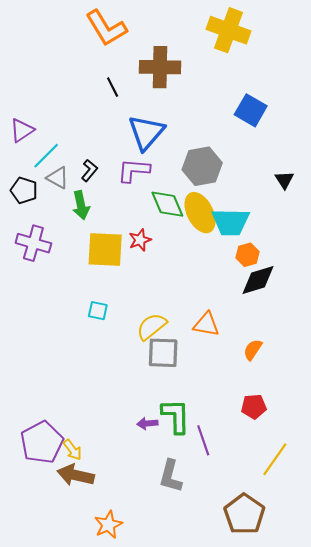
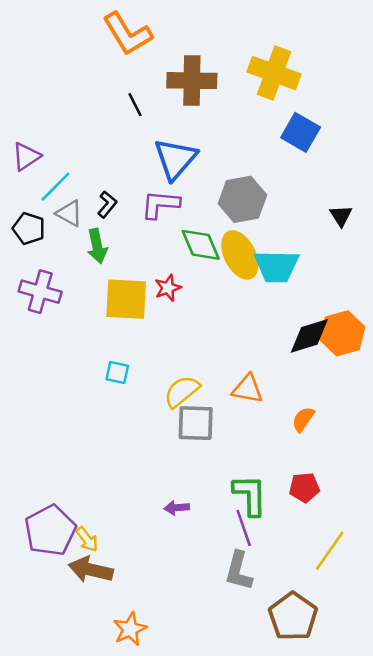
yellow cross: (228, 30) -> (274, 73), moved
orange hexagon: (247, 255) -> (342, 333), moved, size x1.6
green L-shape: (176, 416) -> (250, 495), moved
gray L-shape: (171, 476) -> (239, 571), moved

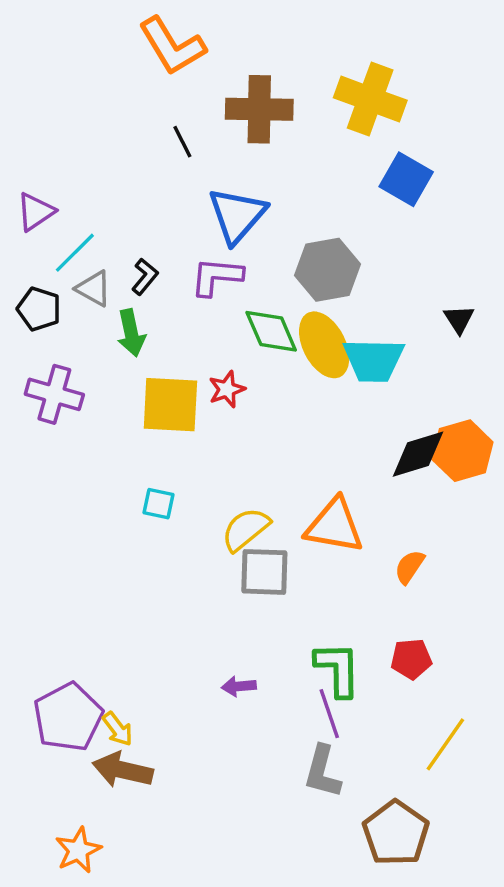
black triangle: (341, 216) -> (459, 319), moved
orange triangle: (247, 389) -> (334, 526), size x1.4
orange star: (130, 629) -> (78, 850), moved

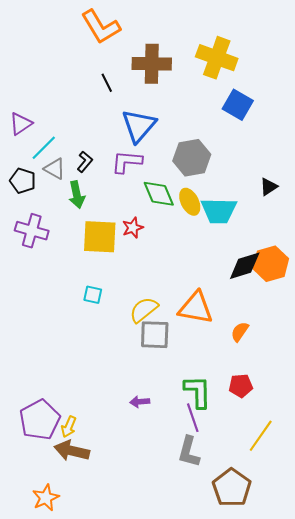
black triangle: (459, 319) -> (269, 187), turned 30
yellow ellipse: (324, 345) -> (190, 202), size x0.7
yellow arrow: (118, 729) -> (69, 427), turned 60

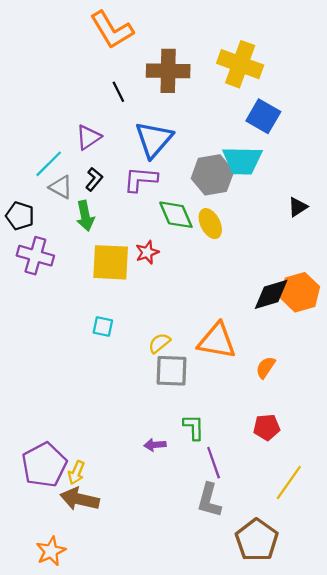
purple triangle: (21, 124) -> (89, 137), moved
black pentagon: (23, 181) -> (20, 216), moved
cyan trapezoid: (219, 211) -> (242, 160), moved
yellow semicircle: (144, 310) -> (159, 343), size x0.7
green L-shape: (198, 392) -> (194, 427), moved, size x0.7

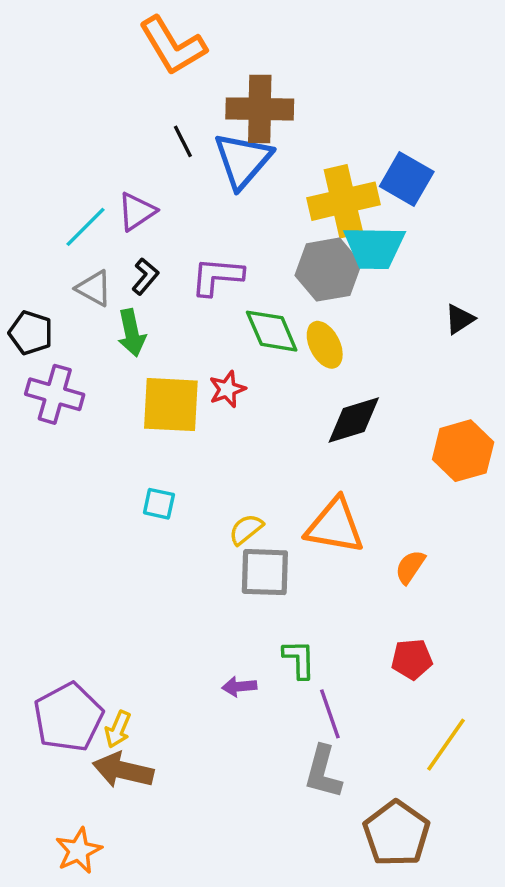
yellow cross: (240, 64) -> (343, 201), moved, turned -33
blue triangle: (154, 139) -> (243, 160), moved
cyan line: (49, 164) -> (85, 227), moved
black diamond: (271, 294) -> (354, 420), moved

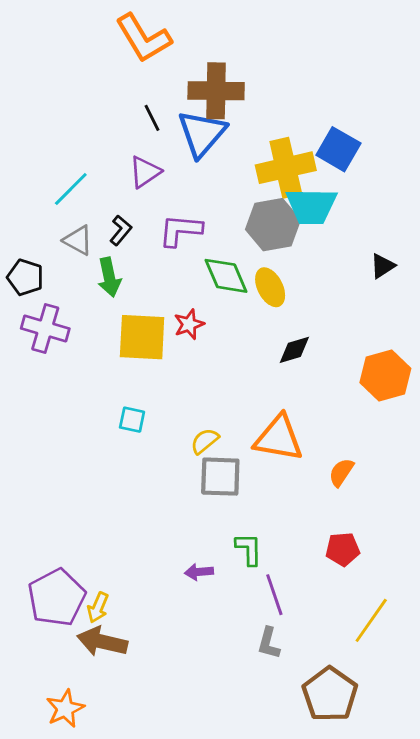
purple triangle: (137, 211) -> (145, 172), moved
black diamond: (354, 420) -> (294, 350), size x0.7
gray L-shape: (323, 772) -> (269, 643), size x0.7

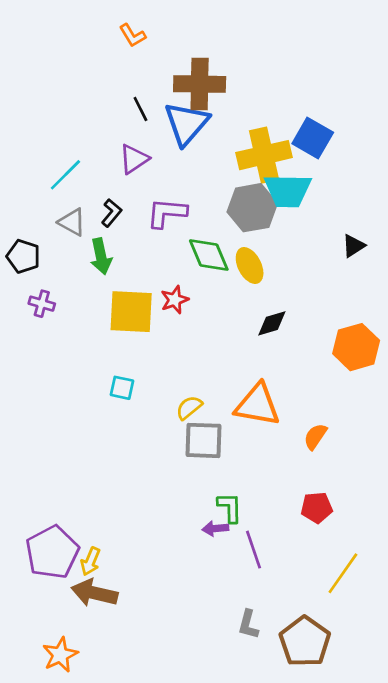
orange L-shape: (143, 38) -> (133, 35), size x0.5
purple cross: (45, 329) -> (42, 304), size x0.6
purple arrow: (199, 572) -> (215, 529), moved
gray L-shape: (269, 643) -> (248, 625), moved

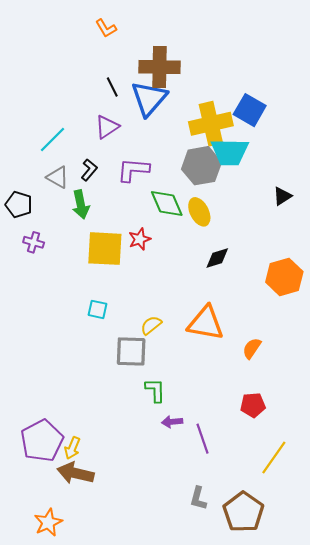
gray square: (204, 440) -> (131, 351), moved
green L-shape: (230, 507) -> (155, 390), moved

